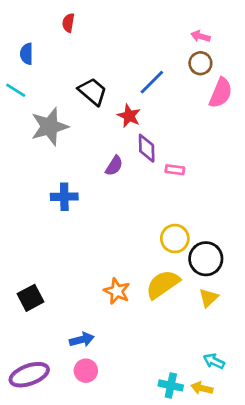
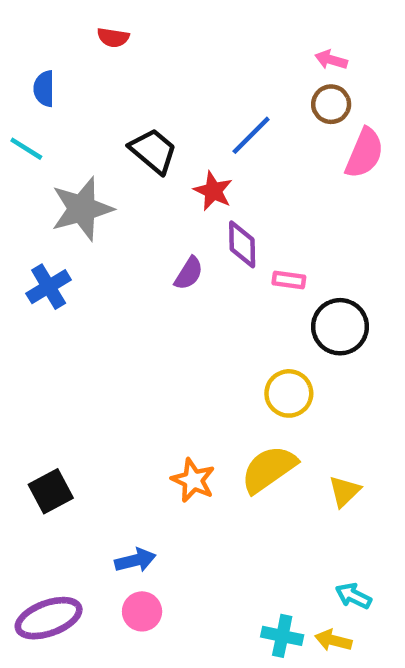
red semicircle: (68, 23) -> (113, 37), turned -90
blue cross: (64, 197) -> (49, 287), moved, turned -30
black circle: (206, 259) -> (340, 327), moved

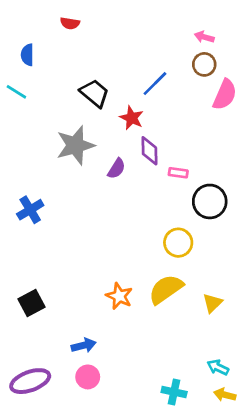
gray star: (82, 209) -> (75, 145), moved
blue cross: (49, 287) -> (30, 210), moved
yellow arrow: (333, 640) -> (225, 395), moved

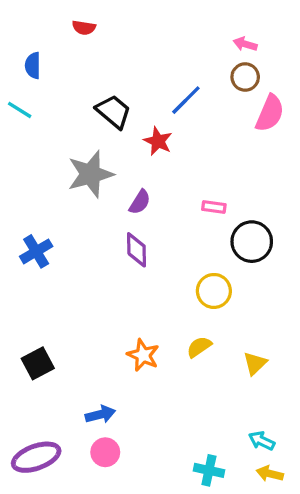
purple diamond: (149, 151) -> (137, 250), moved
yellow semicircle: (166, 289) -> (199, 347), size x0.6

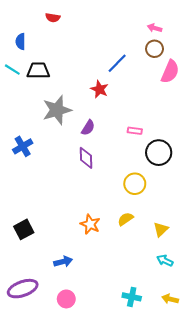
black trapezoid: (113, 112) -> (38, 71), moved, turned -40
blue cross: (36, 251) -> (23, 146), moved
cyan arrow: (262, 441) -> (165, 261), moved
pink circle: (105, 452) -> (66, 299), moved

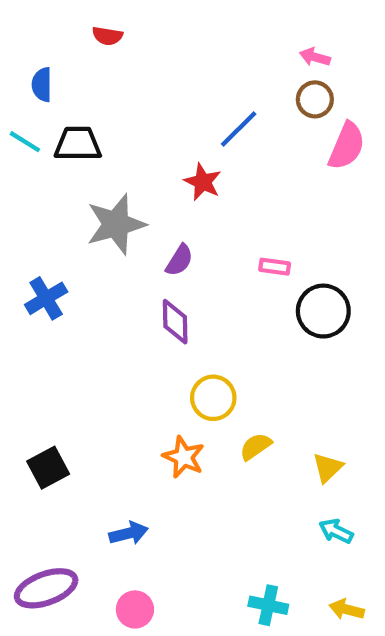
yellow circle: (135, 184) -> (213, 398), moved

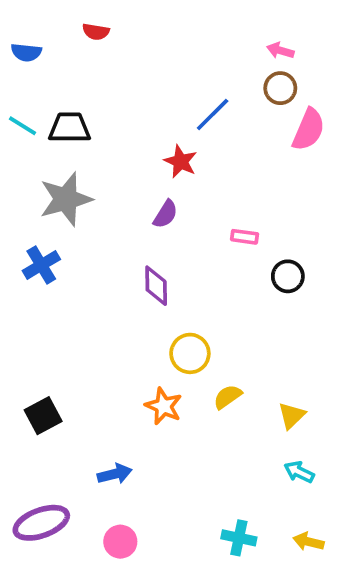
blue semicircle: (42, 85) -> (26, 52), moved, turned -84
gray star: (116, 224) -> (66, 199), moved
purple semicircle: (179, 260) -> (165, 214), moved
black circle: (323, 311) -> (288, 276), size x0.7

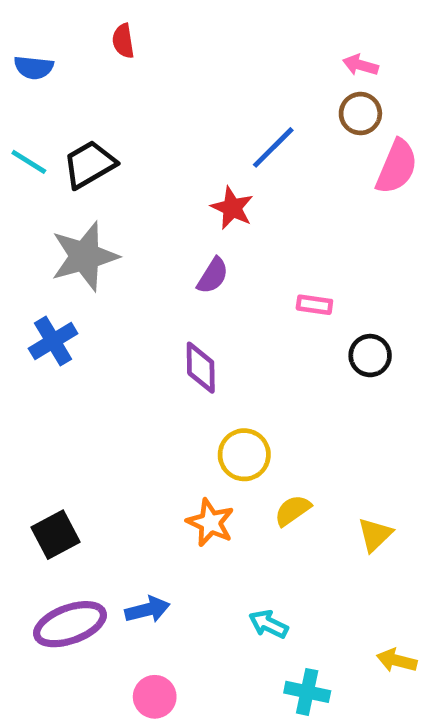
red semicircle: (96, 32) -> (123, 41), turned 72
black trapezoid: (70, 128) -> (89, 164), turned -30
cyan arrow: (299, 472) -> (268, 624), moved
purple ellipse: (41, 523) -> (70, 624), moved
yellow arrow: (309, 542) -> (397, 660), moved

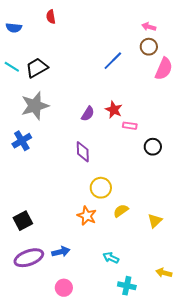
red star: (232, 208) -> (114, 110), moved

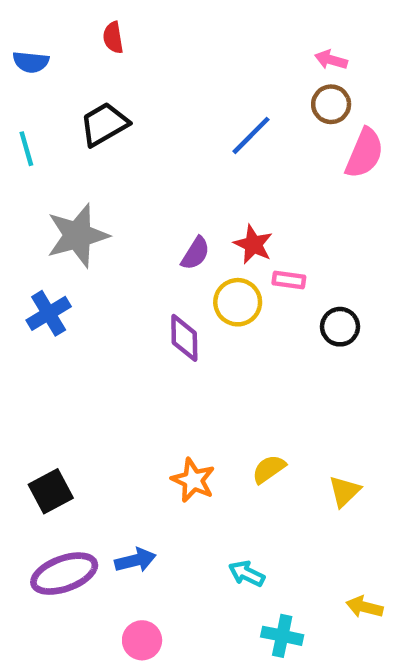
cyan line: (12, 67) -> (26, 149), turned 42
black trapezoid: (37, 68) -> (104, 124), moved
yellow circle: (101, 188) -> (238, 302), moved

